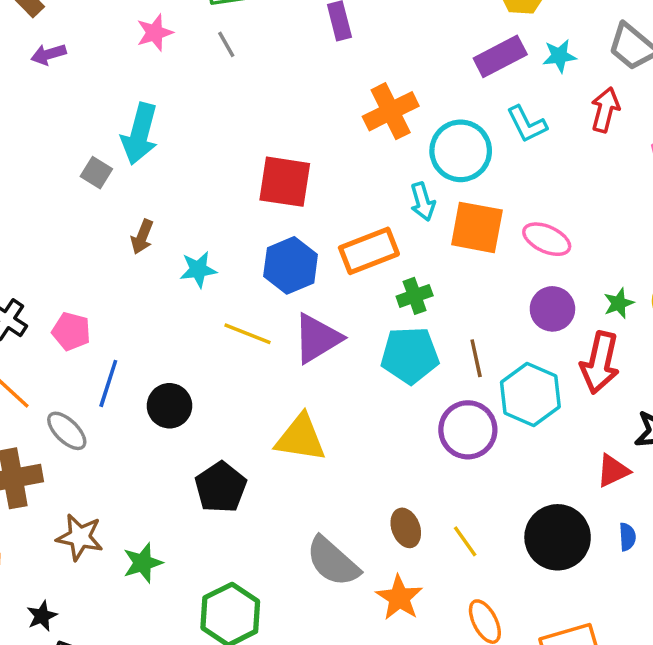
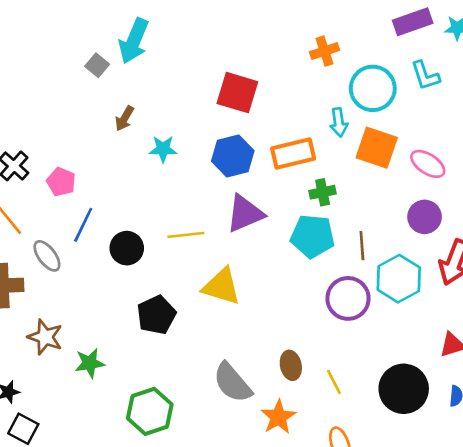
orange cross: (391, 111) -> (325, 51), size x0.7
yellow line: (247, 334) -> (186, 235), moved, turned -36

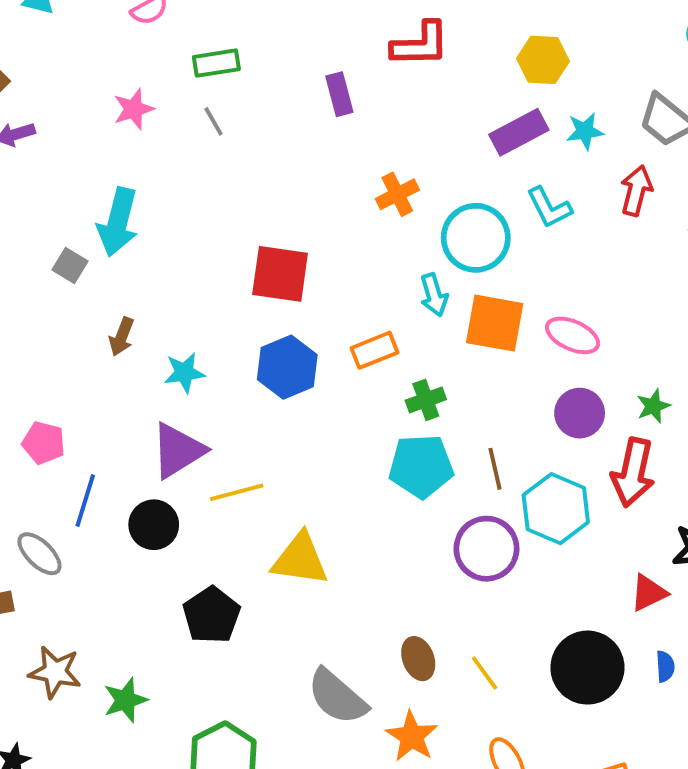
orange rectangle: (293, 154) -> (375, 350), size x0.7
purple triangle: (245, 214) -> (178, 450), moved

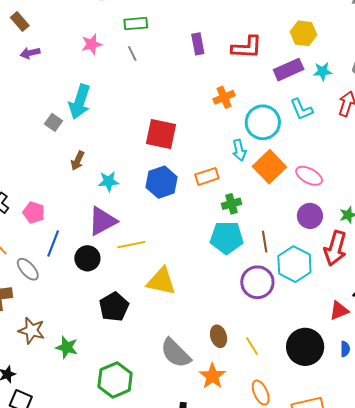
red L-shape: (420, 44) -> (247, 47), moved
orange square: (495, 323) -> (269, 167), turned 32
green star: (125, 700) -> (67, 347), turned 30

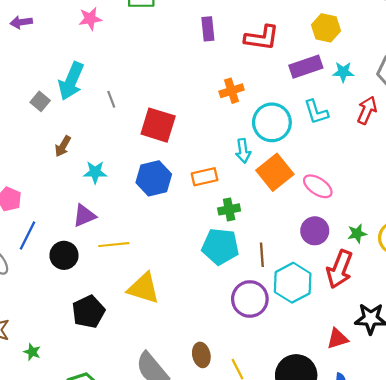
gray line: (132, 53) -> (111, 99), moved
purple triangle: (102, 221) -> (84, 216), size x0.7
green star: (67, 347) -> (32, 352), size x0.7

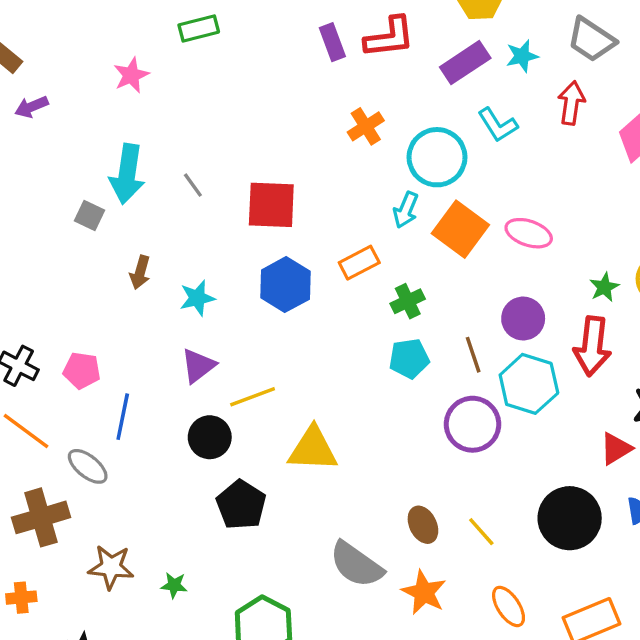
purple rectangle: (208, 29) -> (332, 42), moved
cyan arrow: (243, 151) -> (406, 210), turned 45
purple circle: (315, 231) -> (523, 319), moved
cyan pentagon: (220, 246) -> (409, 359), size x0.7
black circle: (64, 255) -> (210, 437), moved

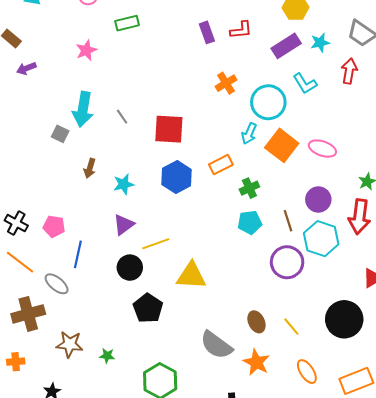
red L-shape: (389, 37) -> (241, 30), size x0.7

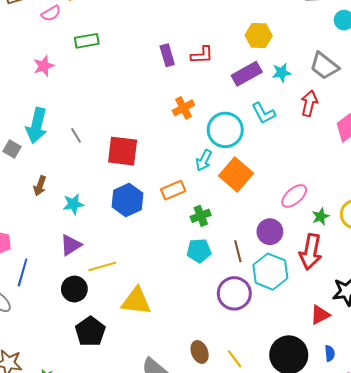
pink ellipse: (322, 149) -> (294, 196), moved, turned -64

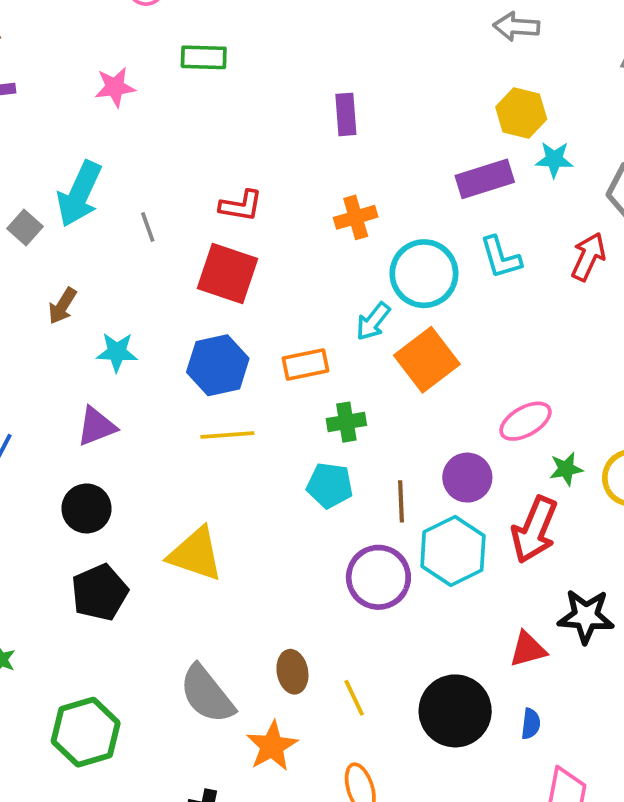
red L-shape: (202, 55) -> (241, 206), moved
cyan star: (281, 73) -> (554, 159), moved
yellow line: (102, 266) -> (227, 435), moved

